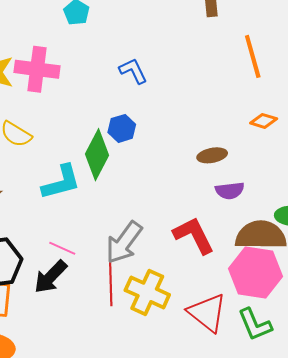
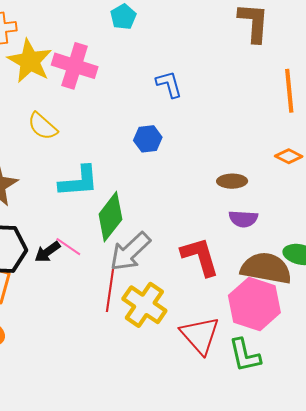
green diamond: (97, 155) -> (110, 217), moved
black arrow: (50, 277) -> (47, 252), moved, size x0.7

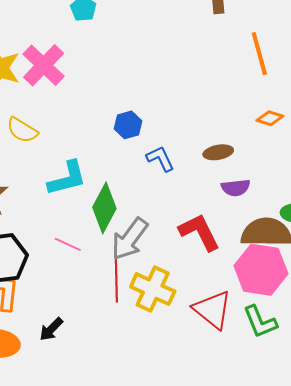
pink cross: (75, 66) -> (44, 65), turned 36
blue L-shape: (169, 84) -> (160, 159), moved
black arrow: (47, 252) -> (51, 329), moved

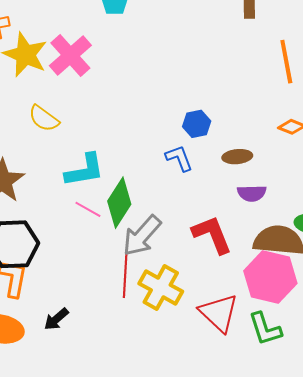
blue hexagon: (128, 125) -> (197, 124), moved
pink line: (68, 244) -> (88, 209), moved

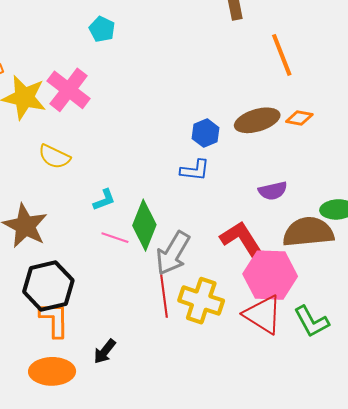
brown ellipse: (237, 157) -> (257, 120), moved, size x1.5
blue L-shape: (179, 158) -> (195, 170), turned 128
cyan L-shape: (85, 170) -> (104, 200), size x0.6
pink hexagon: (270, 277) -> (270, 275), moved

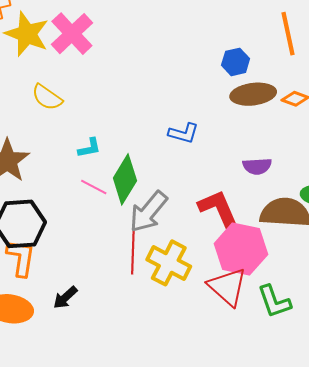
blue hexagon: (205, 133) -> (236, 62), moved

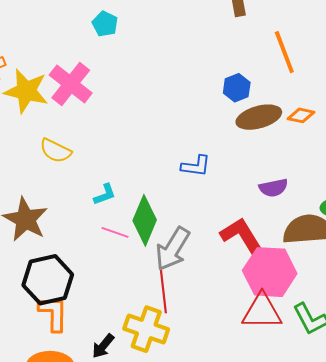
yellow cross: (169, 263) -> (146, 329), moved
red triangle: (227, 287) -> (262, 311), turned -33

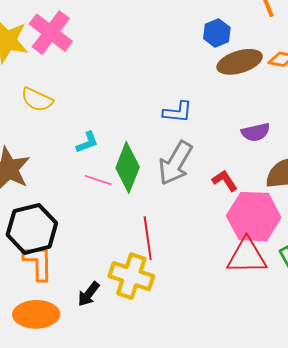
red L-shape: (242, 235) -> (225, 181), size x0.6
gray arrow: (173, 249) -> (175, 163), moved

